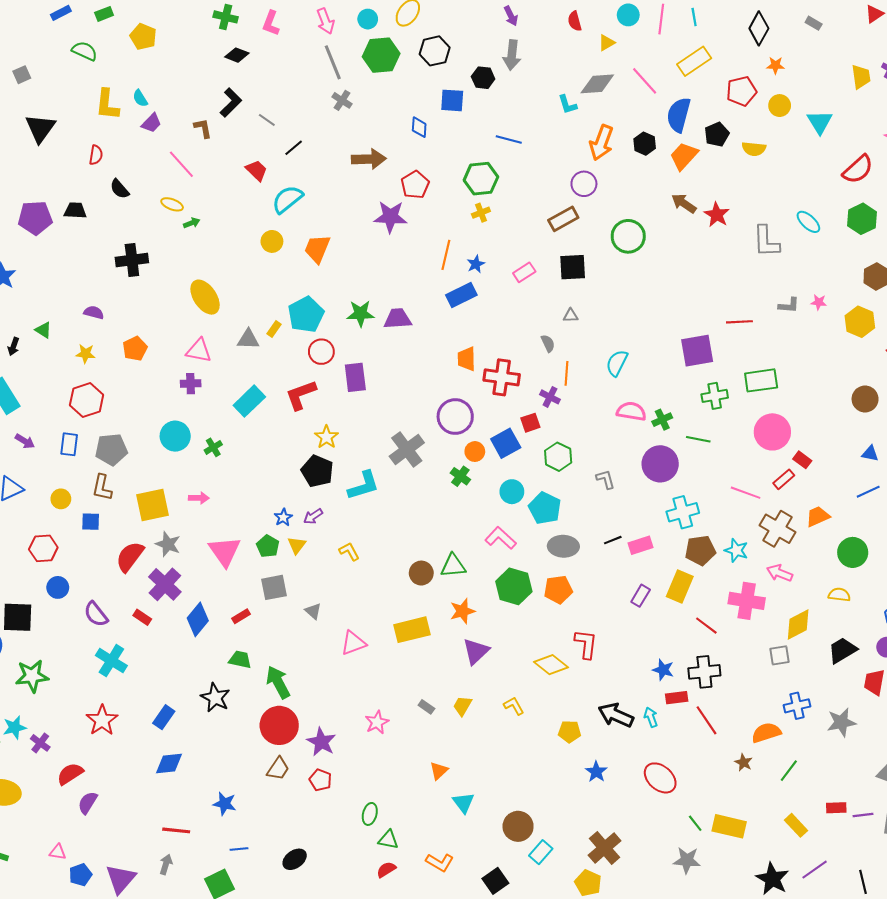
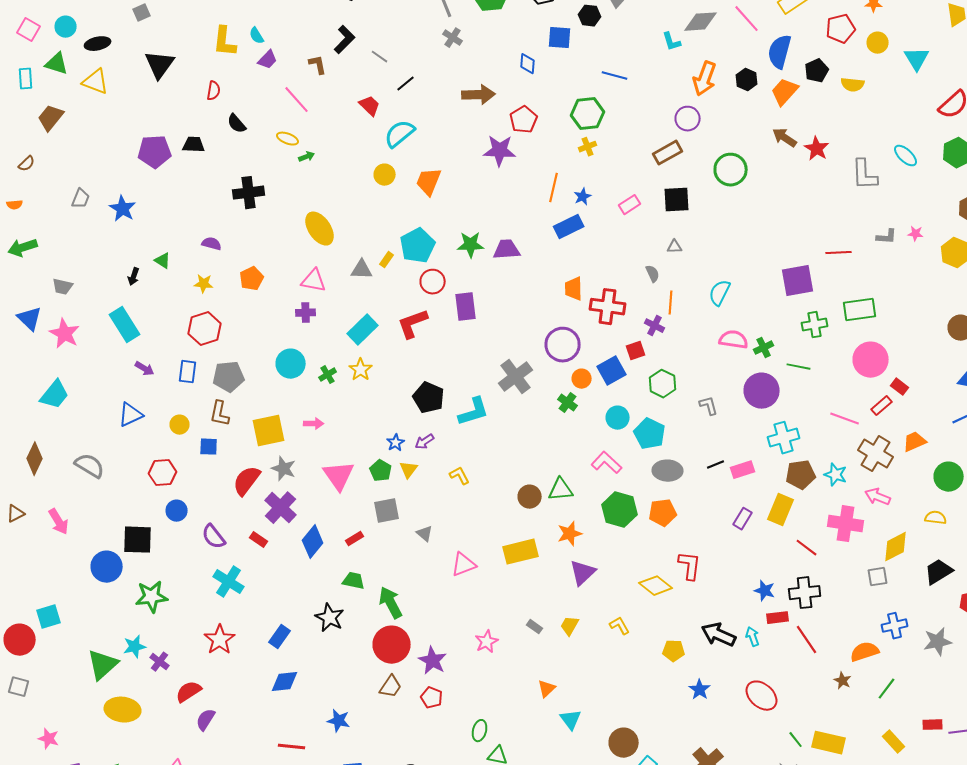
yellow star: (327, 437) -> (361, 370), moved

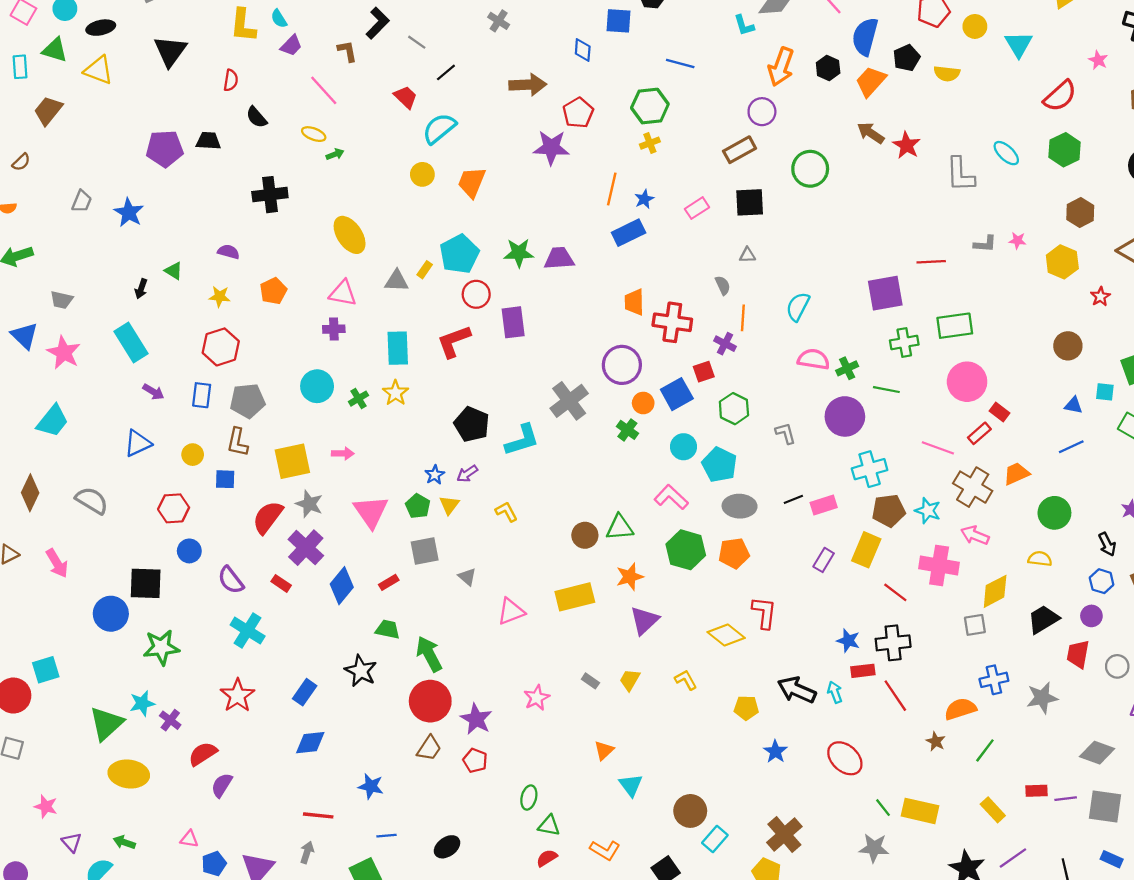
cyan rectangle: (363, 330) -> (398, 348), turned -48

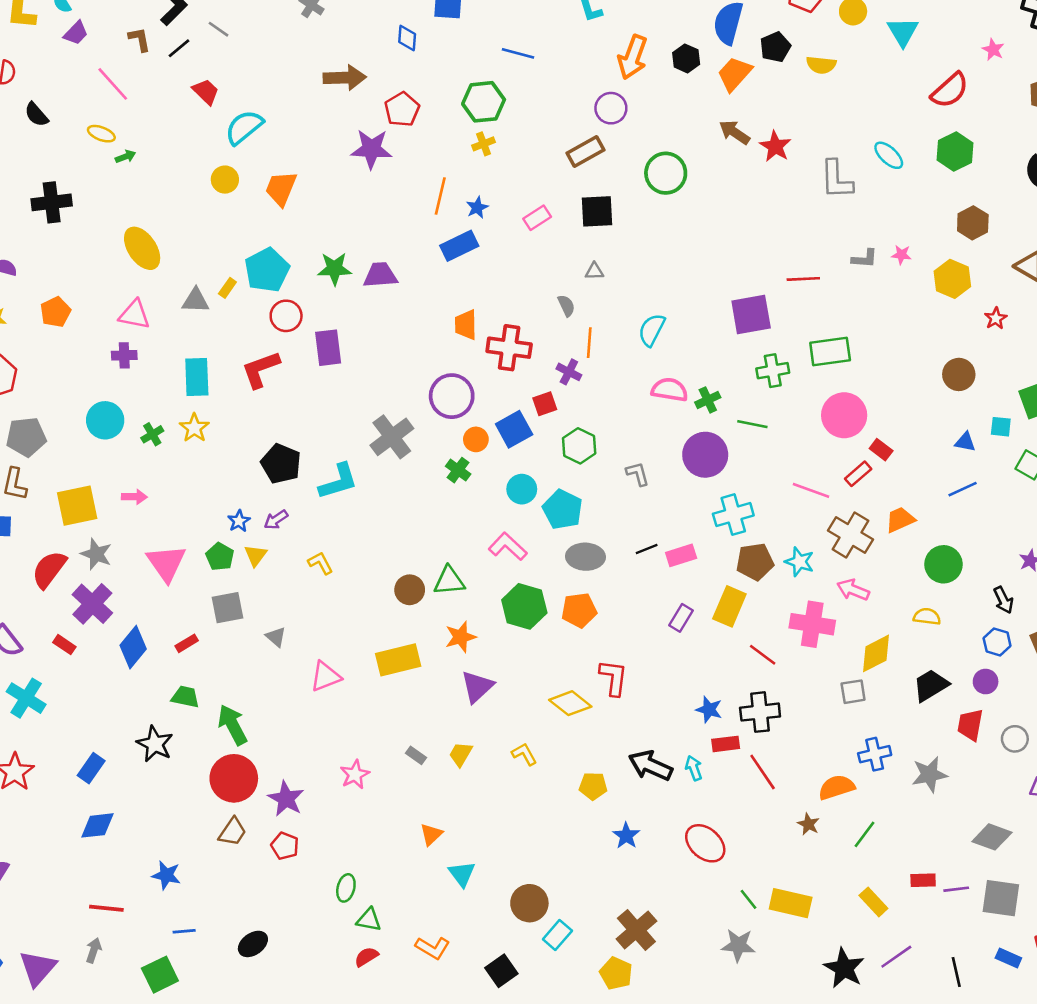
black line: (446, 72) -> (179, 48), moved

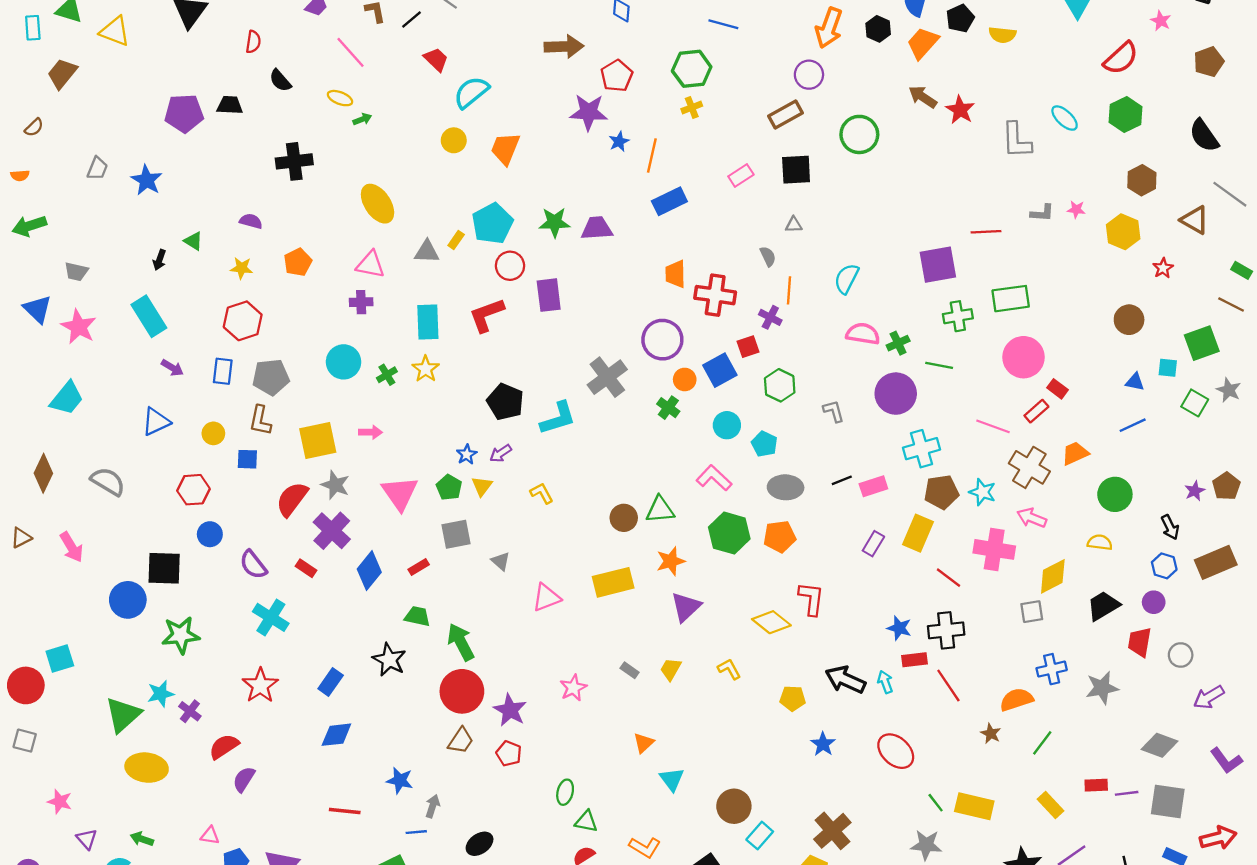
blue star: (477, 208) -> (619, 141), moved
cyan pentagon: (563, 510) -> (764, 444), size x0.7
gray arrow: (94, 950) -> (433, 806), moved

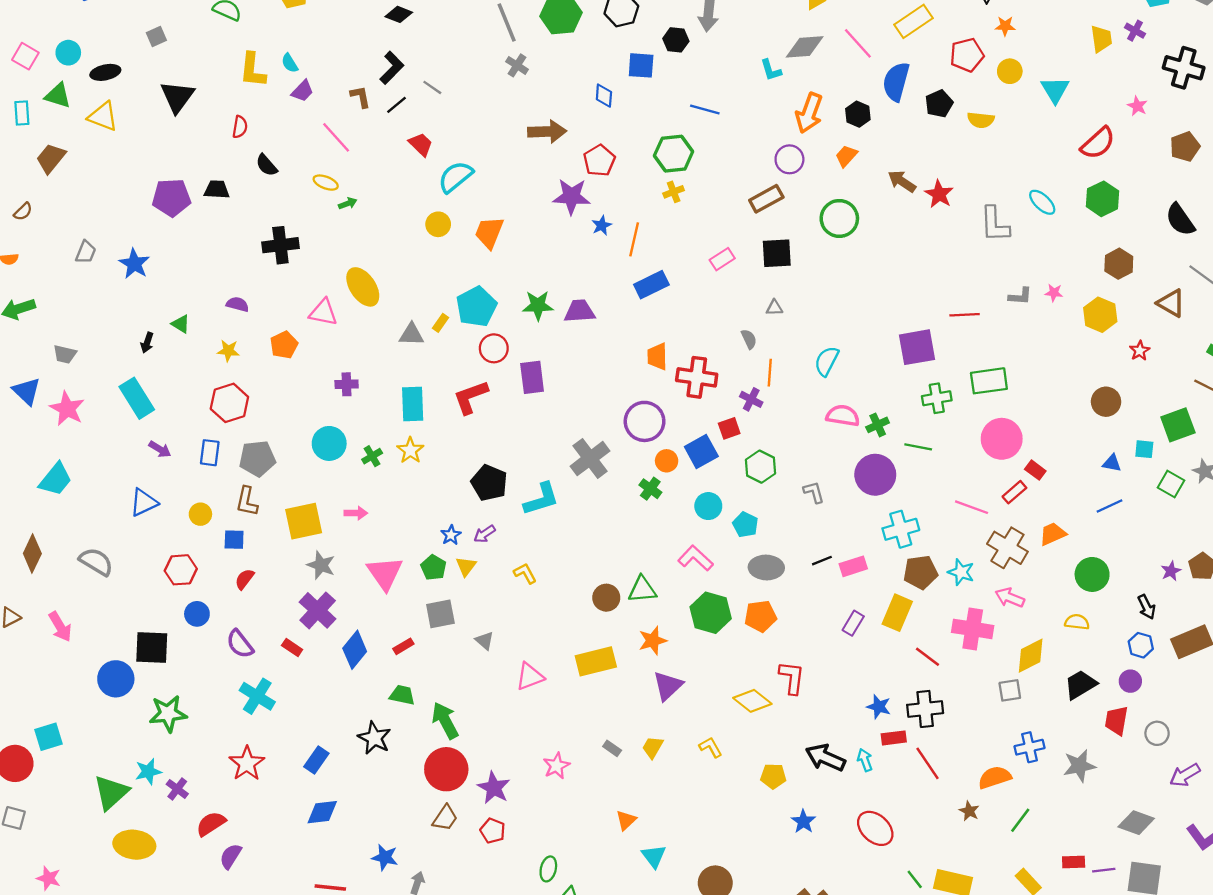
orange trapezoid: (923, 43) -> (846, 156), moved, size x0.7
pink triangle: (370, 265) -> (323, 312), moved
red semicircle: (292, 499) -> (245, 579), moved, size x0.6

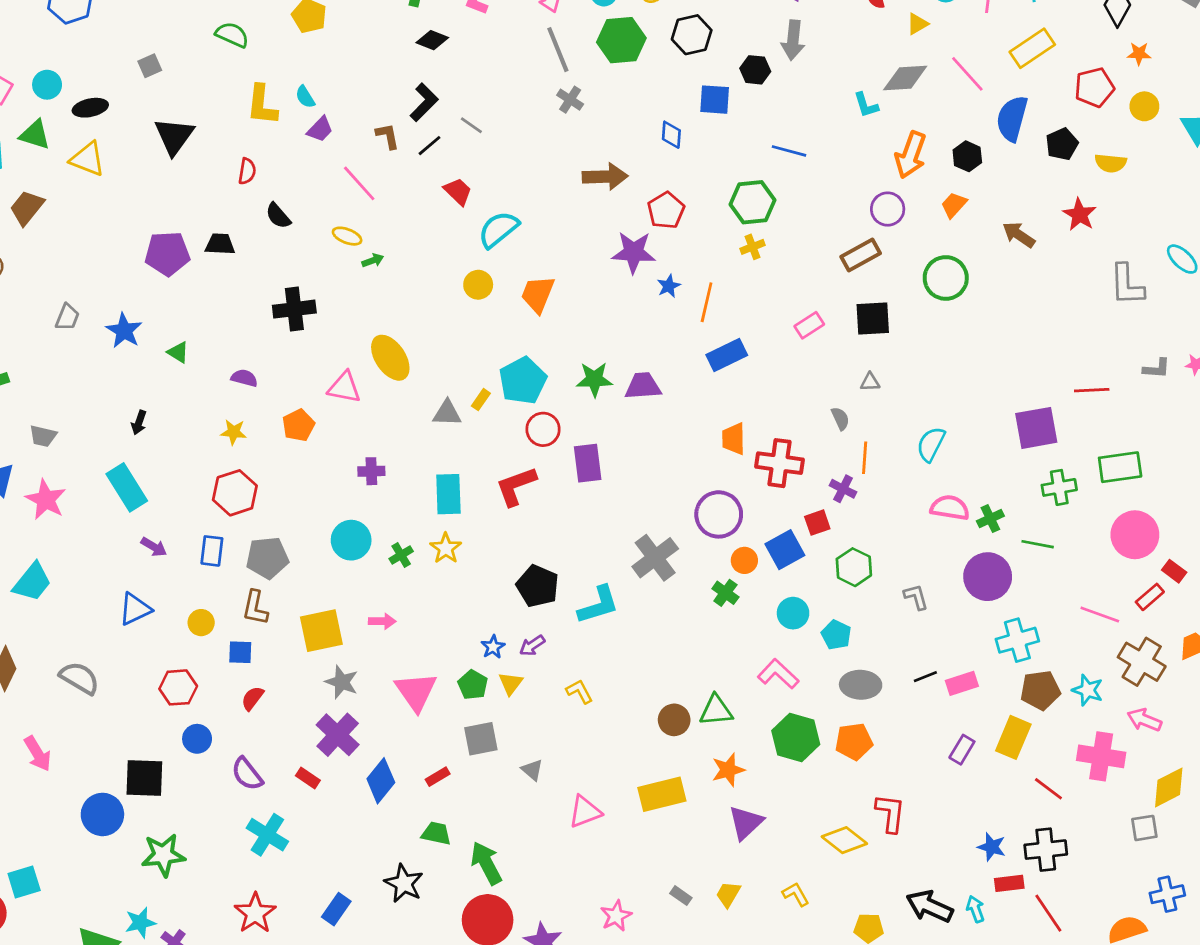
red star: (939, 194) -> (1080, 214), moved
green triangle: (181, 324) -> (178, 352), moved

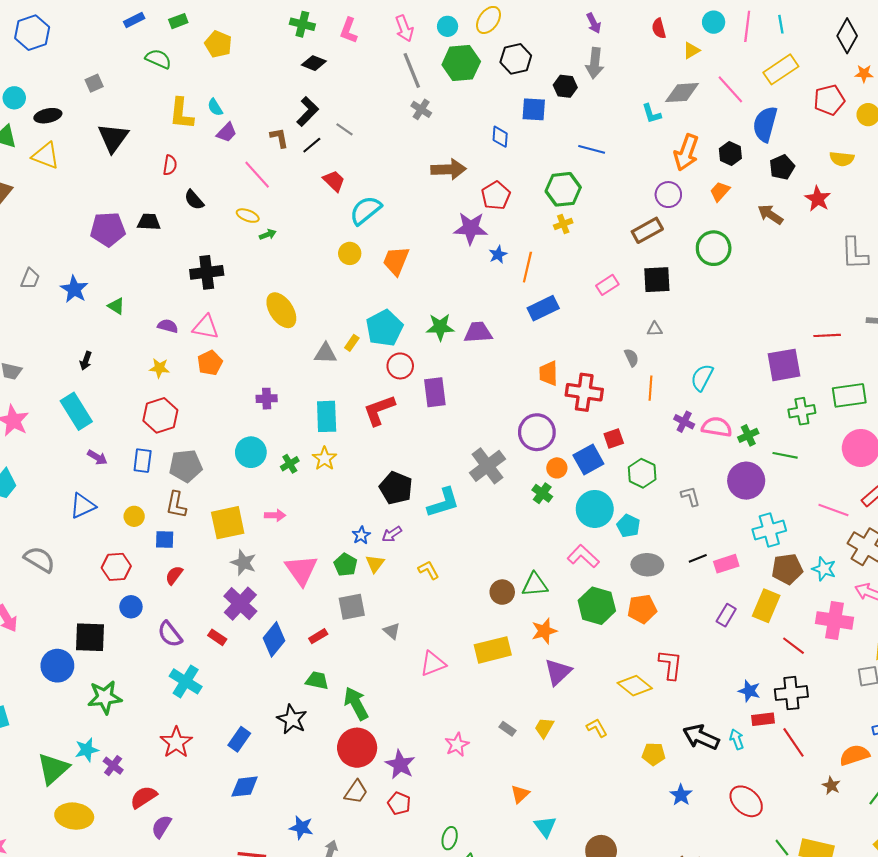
black pentagon: (1062, 144) -> (782, 167), moved
pink triangle: (344, 387) -> (206, 327), moved
purple cross: (843, 489) -> (684, 422), moved
cyan circle: (793, 613) -> (595, 509), size x1.5

